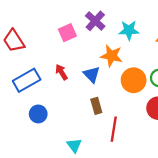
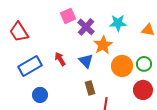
purple cross: (95, 21) -> (86, 27), moved
pink square: (67, 33) -> (68, 16), moved
orange star: (111, 56) -> (103, 45), turned 30

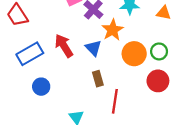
red arrow: (60, 59) -> (64, 46), size x1.5

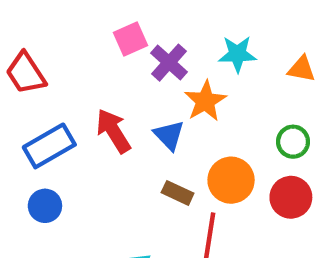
orange circle: (134, 54) -> (231, 180), moved
brown rectangle: (98, 79) -> (178, 193), turned -49
blue circle: (41, 87) -> (45, 206), moved

